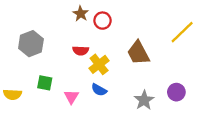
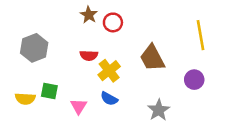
yellow line: (182, 32) -> (201, 35), turned -56
purple circle: (176, 92) -> (194, 80), moved
yellow semicircle: (12, 94) -> (25, 99), moved

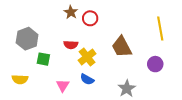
green square: (49, 91) -> (43, 59), moved

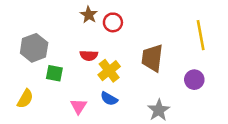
brown trapezoid: (122, 47) -> (152, 58), turned 35
yellow semicircle: (20, 79) -> (25, 99), turned -63

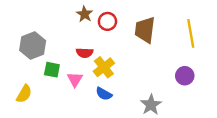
brown trapezoid: (152, 58) -> (145, 30), moved
pink triangle: (79, 106) -> (75, 79), moved

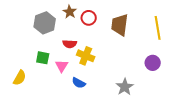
gray hexagon: (33, 46) -> (45, 23), moved
yellow cross: (104, 67) -> (86, 56), turned -30
blue semicircle: (104, 94) -> (79, 83), moved

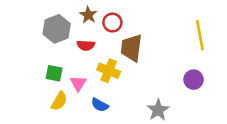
brown trapezoid: (120, 25) -> (131, 48), moved
red semicircle: (70, 44) -> (86, 45), moved
yellow semicircle: (20, 78) -> (59, 101), moved

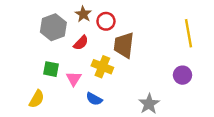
red semicircle: (86, 45) -> (81, 43), turned -49
yellow semicircle: (59, 101) -> (37, 99), moved

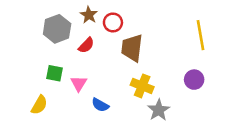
yellow cross: (102, 67) -> (142, 86), moved

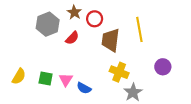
yellow line: (200, 35) -> (139, 29), moved
green square: (55, 73) -> (46, 79), moved
pink triangle: (79, 83) -> (66, 80), moved
yellow semicircle: (39, 105) -> (19, 76), moved

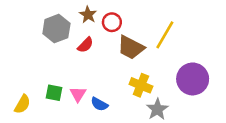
yellow line: (139, 29) -> (165, 35), turned 40
brown trapezoid: (111, 40) -> (131, 47), turned -70
purple circle: (163, 67) -> (193, 79), size x1.6
yellow semicircle: (19, 76) -> (22, 104), moved

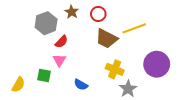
red circle: (112, 22) -> (98, 14), moved
yellow line: (165, 35) -> (134, 28), turned 40
red semicircle: (85, 45) -> (61, 42), moved
pink triangle: (78, 94) -> (59, 60), moved

